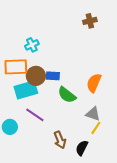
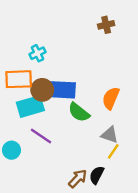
blue rectangle: (53, 76) -> (62, 90), size x1.6
brown arrow: (60, 140) -> (78, 179), moved, turned -114

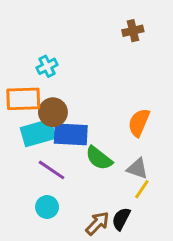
blue rectangle: (62, 90) -> (71, 134), moved
green semicircle: (79, 112) -> (99, 158), moved
cyan circle: (11, 150) -> (47, 207), moved

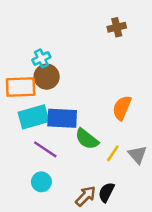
brown circle: (53, 112) -> (47, 77), moved
gray triangle: (137, 168) -> (138, 155), moved, turned 30
yellow line: (142, 189) -> (113, 153), moved

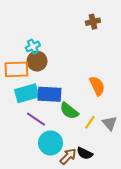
orange semicircle: (122, 108) -> (97, 86), turned 132
cyan circle: (41, 182) -> (50, 143), moved, size x1.5
black semicircle: (106, 192) -> (85, 153), turned -91

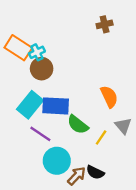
orange rectangle: (16, 69) -> (18, 48), moved, turned 35
cyan rectangle: (27, 93) -> (30, 105), turned -35
gray triangle: (110, 123) -> (123, 126), moved

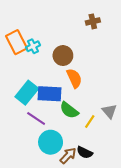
orange rectangle: (18, 48) -> (17, 42), turned 30
brown circle: (42, 69) -> (63, 56), moved
orange semicircle: (109, 97) -> (74, 78), moved

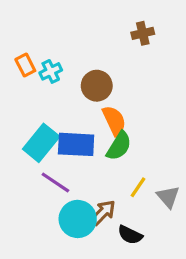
orange rectangle: (17, 42) -> (25, 65), size x0.6
green semicircle: (69, 110) -> (119, 146), moved, turned -96
gray triangle: (109, 111) -> (168, 197), moved
brown arrow: (68, 156) -> (103, 213), moved

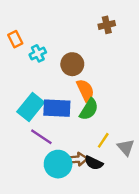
orange rectangle: (25, 65) -> (15, 39), moved
brown arrow: (103, 213) -> (77, 159), turned 42
black semicircle: (130, 235) -> (94, 163), moved

